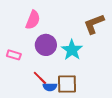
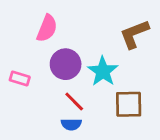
red line: (40, 78) -> (74, 101), moved
brown square: (67, 84) -> (129, 104), moved

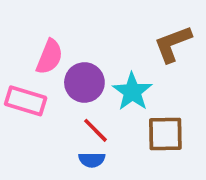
pink semicircle: (47, 28) -> (49, 57), moved
pink rectangle: (20, 78) -> (26, 101), size x1.5

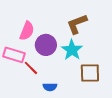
brown L-shape: (173, 44) -> (77, 24), moved
red line: (95, 130) -> (31, 68), moved

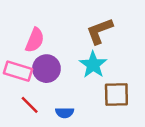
purple circle: (46, 45) -> (46, 69), moved
red line: (31, 68) -> (30, 105), moved

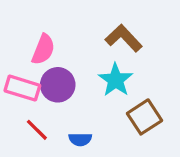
brown L-shape: (100, 31) -> (124, 38), turned 68
brown square: (116, 95) -> (144, 117), turned -32

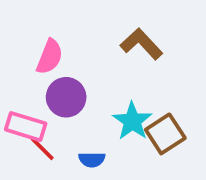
cyan star: (116, 80) -> (132, 121), moved
pink rectangle: (22, 88) -> (26, 127), moved

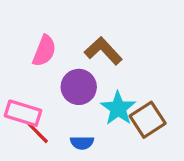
brown L-shape: (141, 44) -> (103, 51), moved
purple circle: (66, 97) -> (79, 87), moved

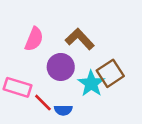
brown square: (148, 120) -> (110, 73), moved
red line: (38, 133) -> (43, 103), moved

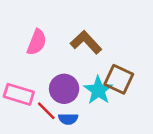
purple circle: (61, 67) -> (64, 89), moved
brown square: (110, 73) -> (119, 79), turned -32

